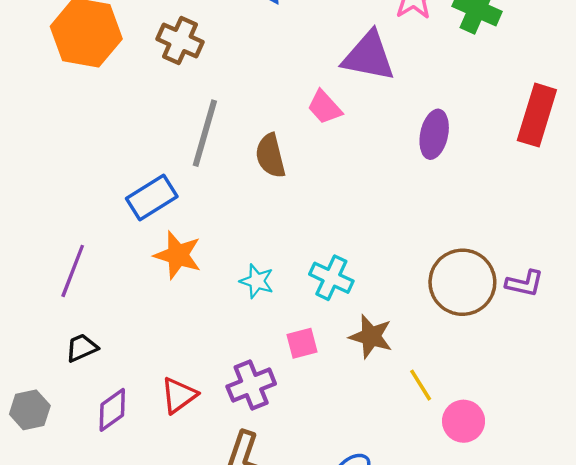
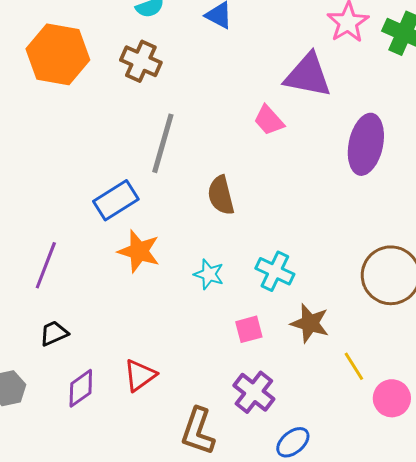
purple ellipse: (434, 134) -> (366, 144), size x1.4
brown semicircle: (270, 156) -> (221, 195), moved
purple cross: (251, 385) -> (254, 392), moved, turned -30

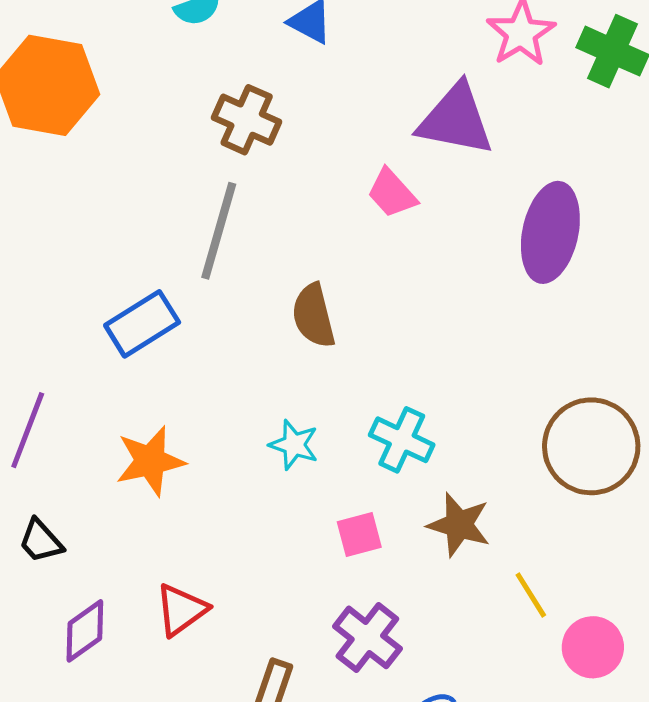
brown cross: (141, 61) -> (247, 120), moved
orange star: (139, 251) -> (150, 461), moved, turned -30
black trapezoid: (54, 333) -> (41, 541), turned -108

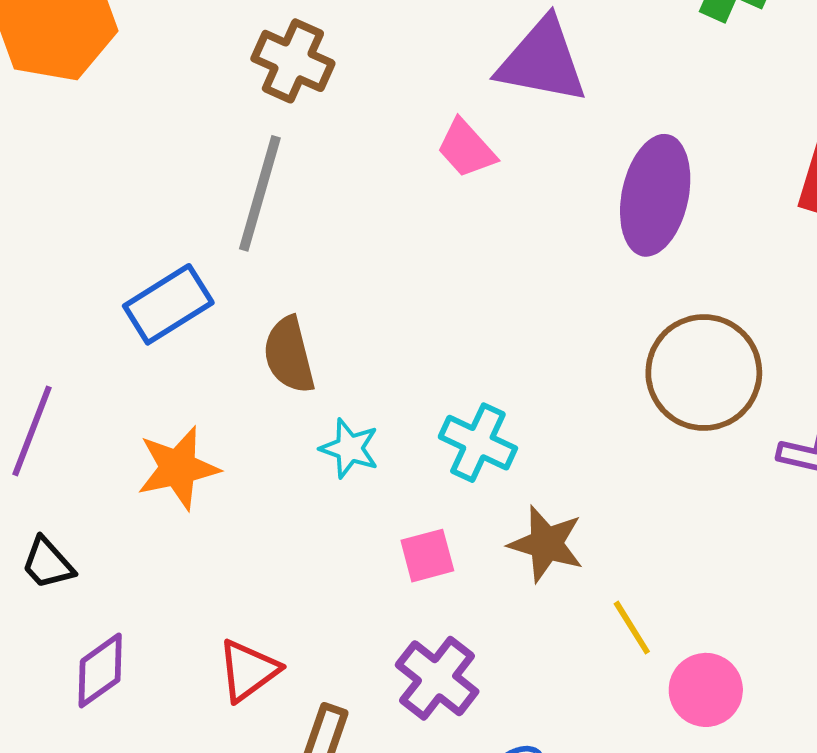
brown semicircle: (314, 316) -> (289, 355), moved
brown circle: (591, 446) -> (704, 373), moved
red triangle: (181, 610) -> (248, 670), moved

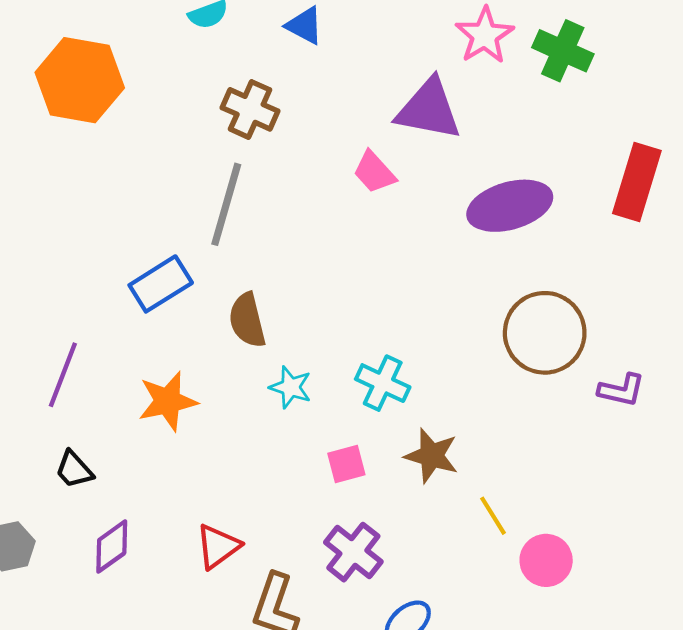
purple ellipse: (655, 195) -> (510, 206), turned 62

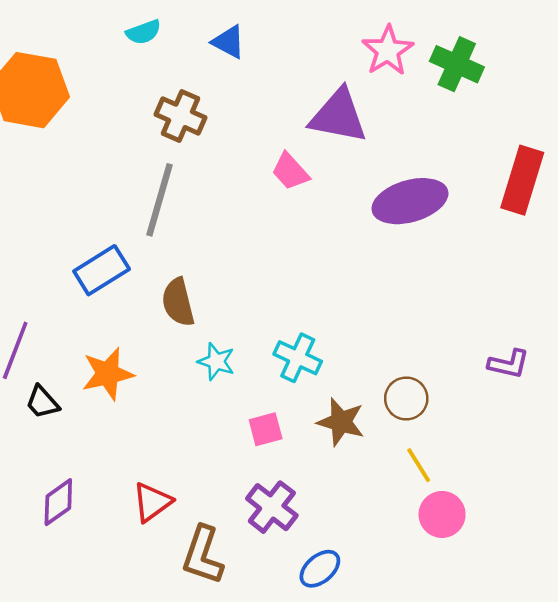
brown circle: (545, 333) -> (406, 398), moved, size x0.6
black trapezoid: (74, 470) -> (42, 402), moved
yellow line: (493, 516) -> (419, 465), moved

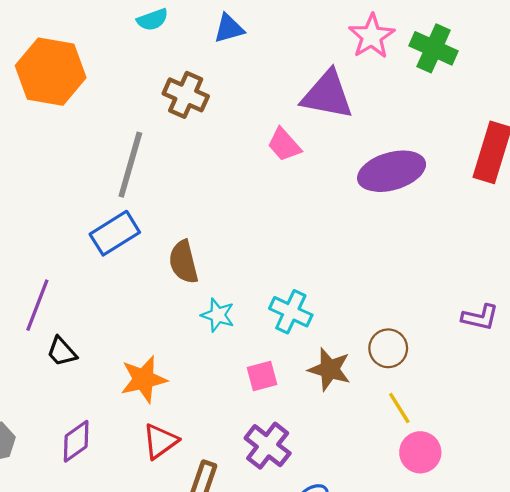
blue triangle: (229, 42) -> (229, 28), turned -44
gray line: (160, 200) -> (130, 165), moved
orange star: (108, 374) -> (144, 379), moved

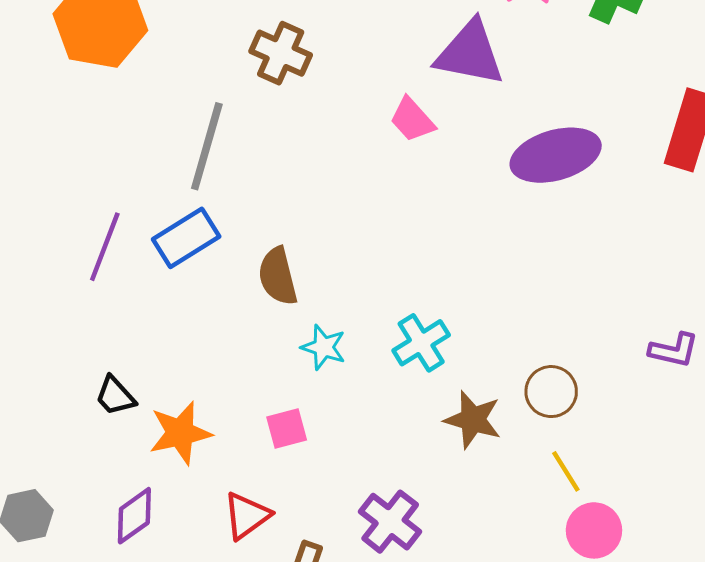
purple line: (37, 305) -> (105, 247), moved
cyan cross: (291, 312) -> (421, 343), turned 33
pink square: (262, 376) -> (287, 428), moved
orange star: (144, 379) -> (180, 433), moved

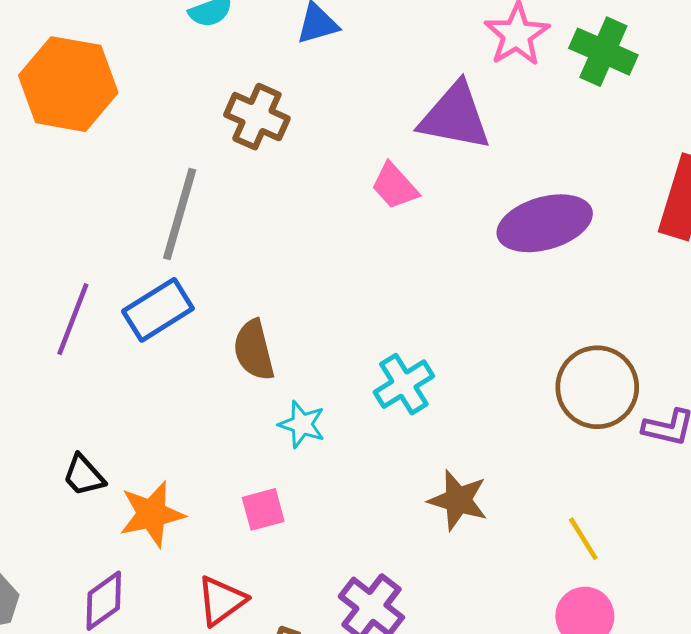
cyan cross: (421, 343) -> (404, 384), moved
brown circle: (551, 392) -> (597, 387), moved, size x1.5
yellow line: (566, 471) -> (583, 539), moved

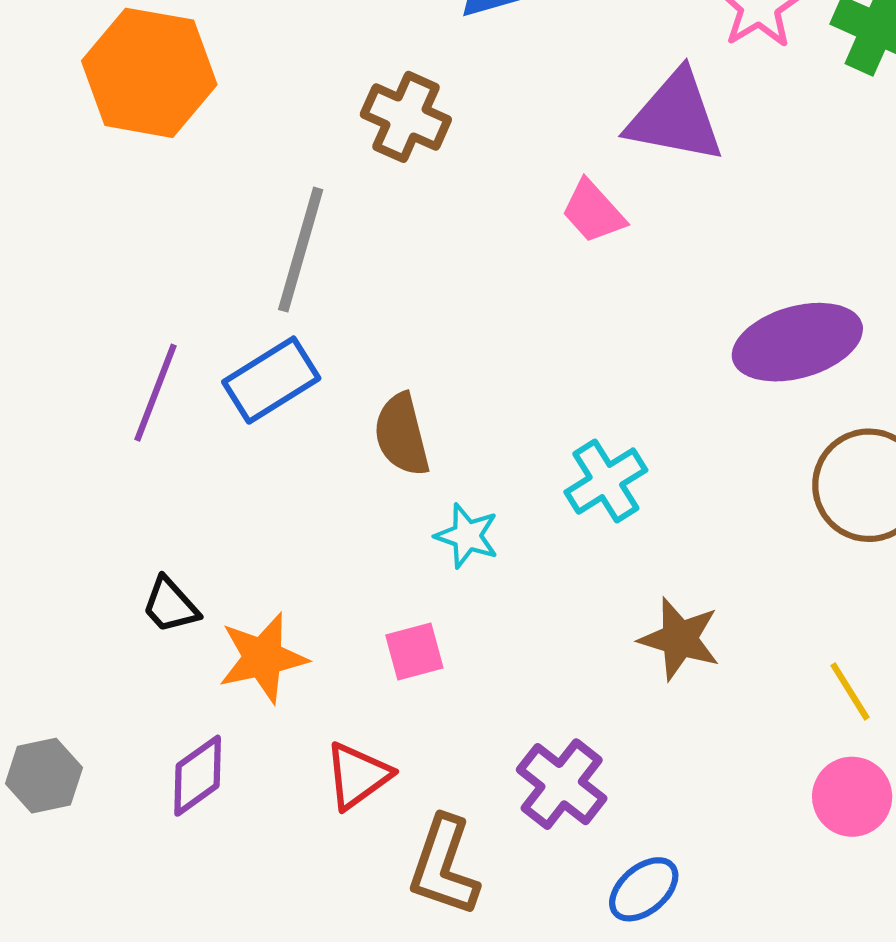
purple ellipse: (545, 223) -> (797, 342), moved

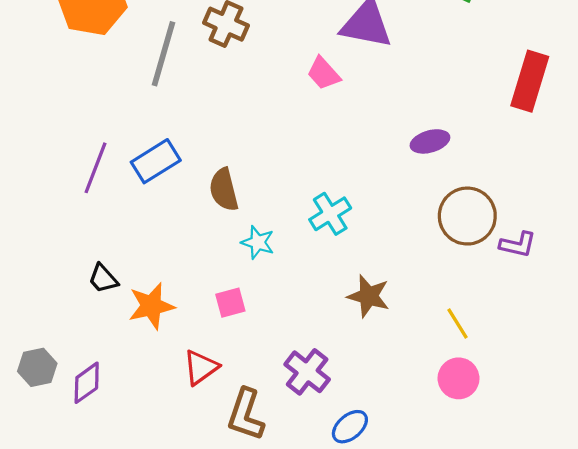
gray line: (301, 250) -> (163, 54), moved
purple ellipse: (797, 342) -> (430, 141), size x0.6
purple diamond: (198, 776) -> (87, 383), moved

